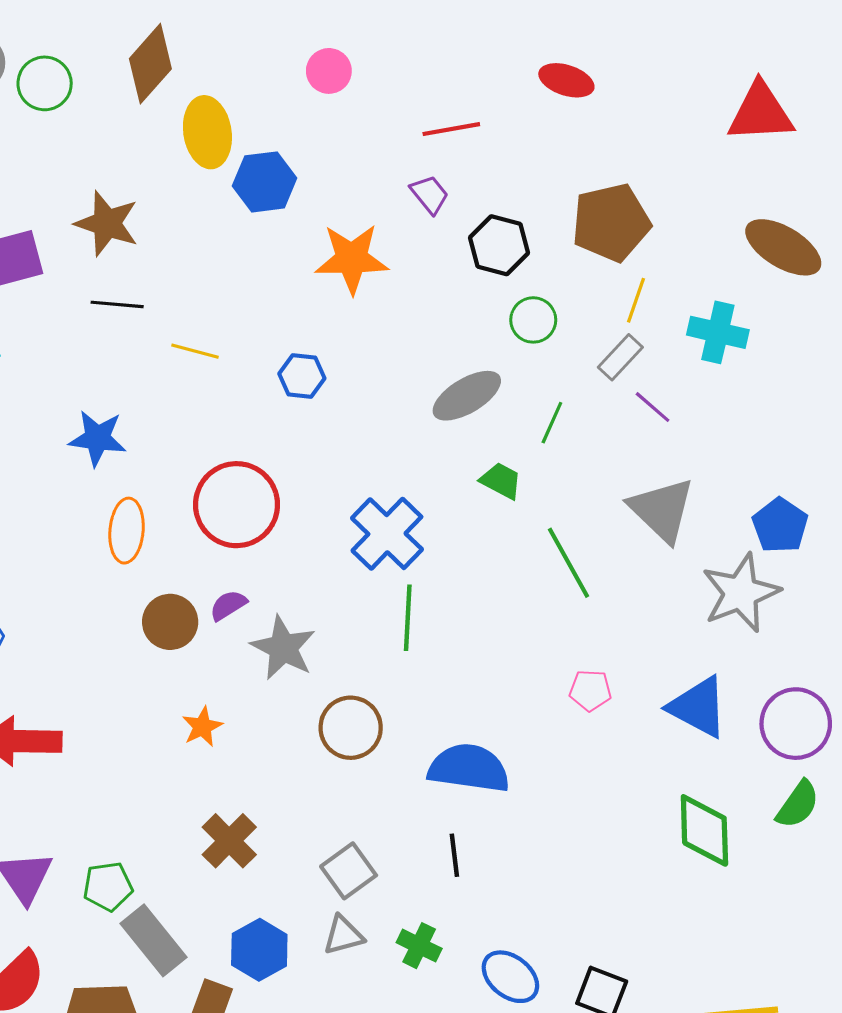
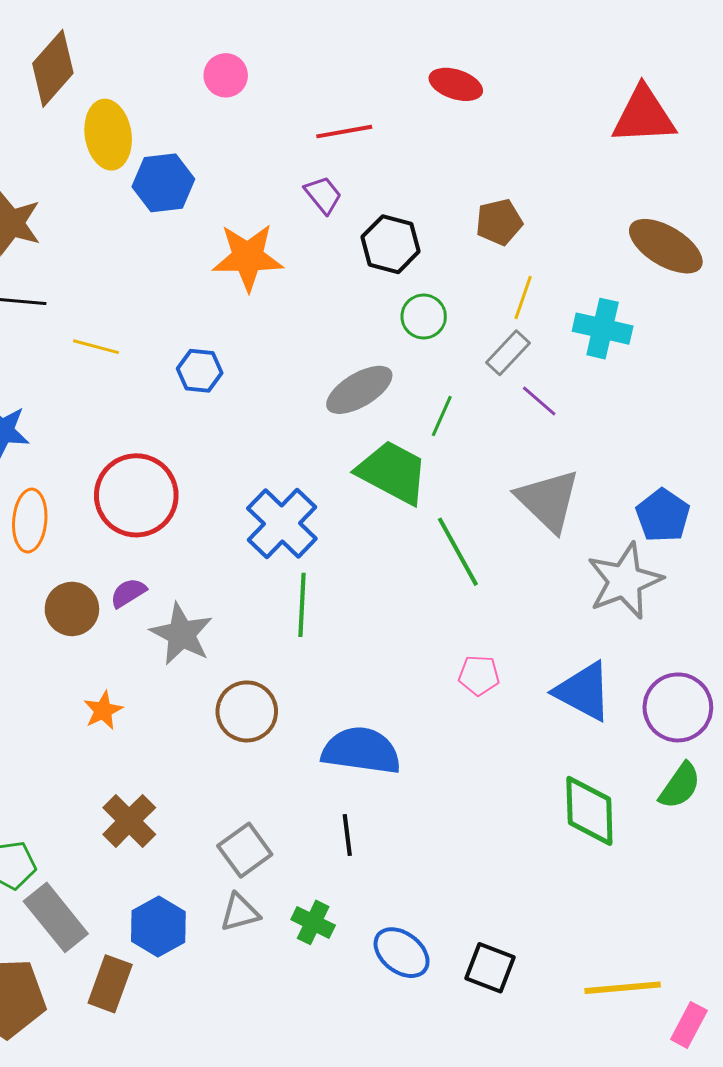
brown pentagon: (611, 222) -> (499, 222), size x0.6
green trapezoid: (501, 481) -> (392, 472), size x1.8

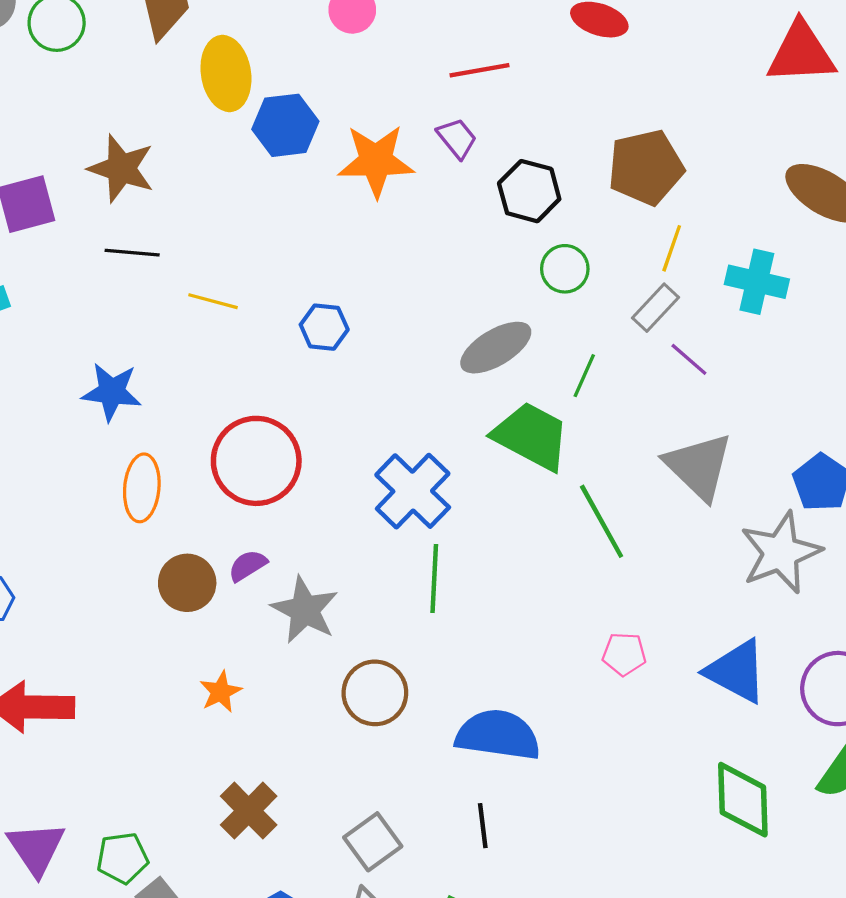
brown pentagon: (499, 222) -> (646, 167), size x1.5
orange star: (248, 257) -> (376, 161), moved

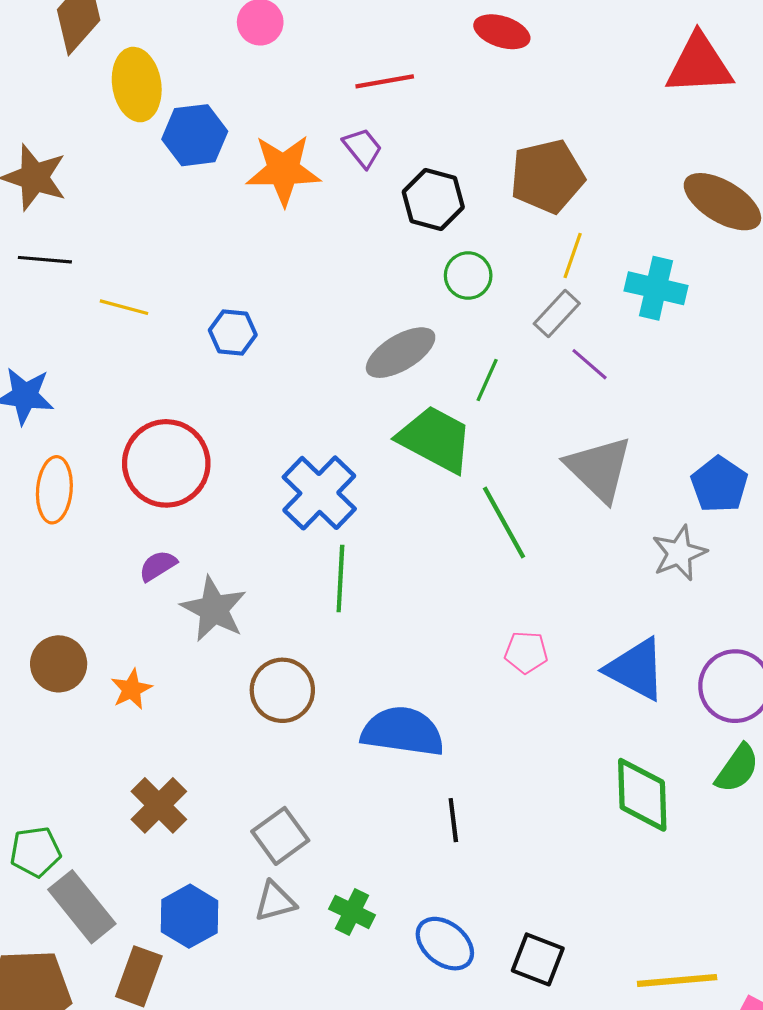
gray star: (781, 553) -> (679, 553), size x0.7
brown circle: (187, 583) -> (59, 664), moved
black line: (483, 826) -> (453, 820), moved

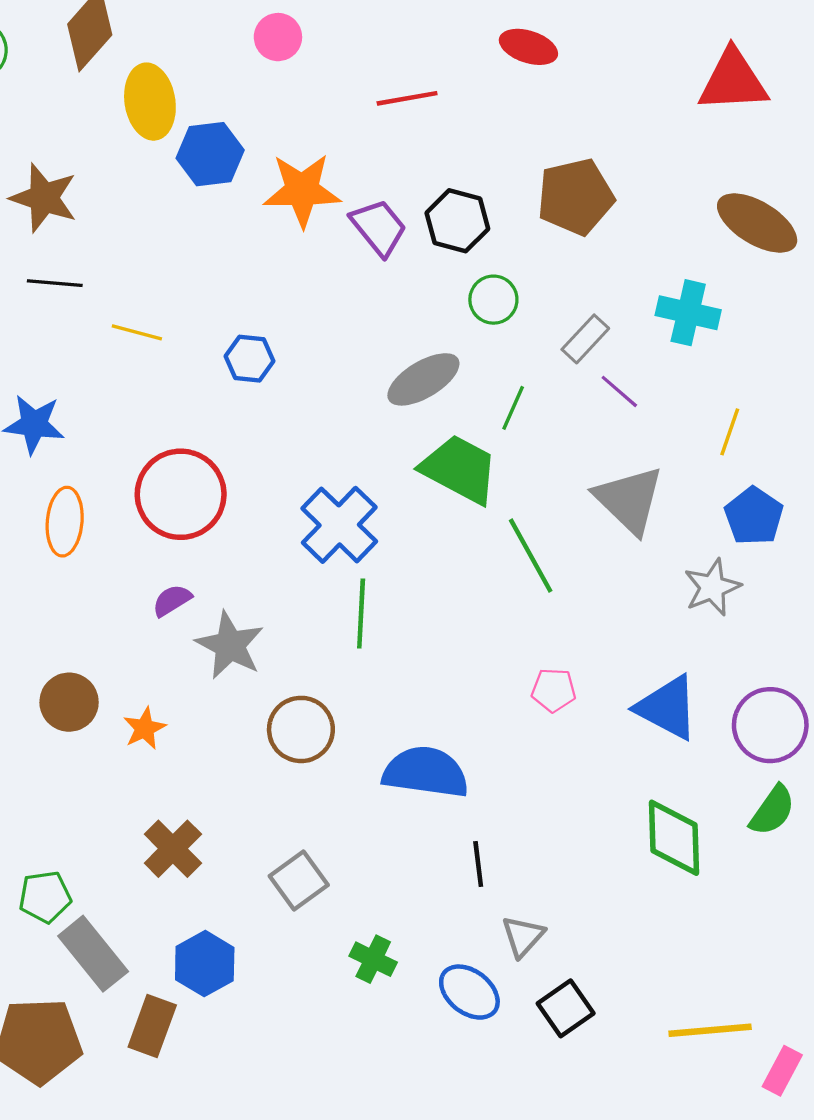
purple trapezoid: (363, 148) -> (379, 227), moved, size x1.4
yellow line: (573, 255) -> (730, 432), moved
gray triangle: (275, 901) -> (523, 936), moved, turned -33
black square: (538, 959) -> (566, 1008), turned 34

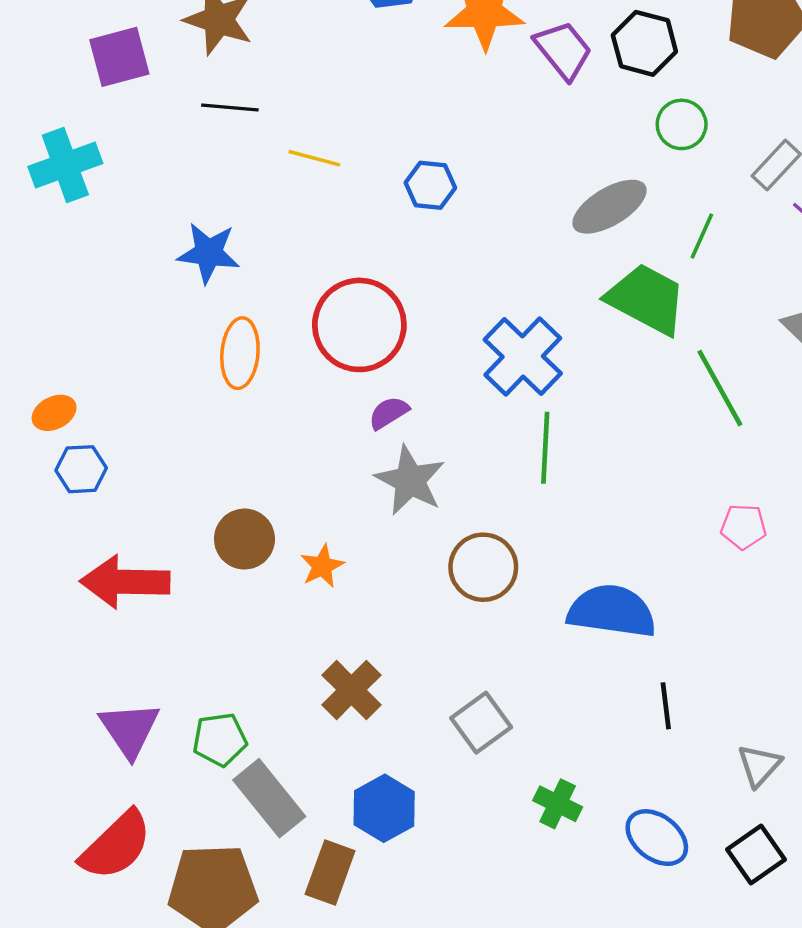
purple semicircle: (172, 600) -> (389, 413), moved
gray triangle: (523, 936) -> (759, 765), moved

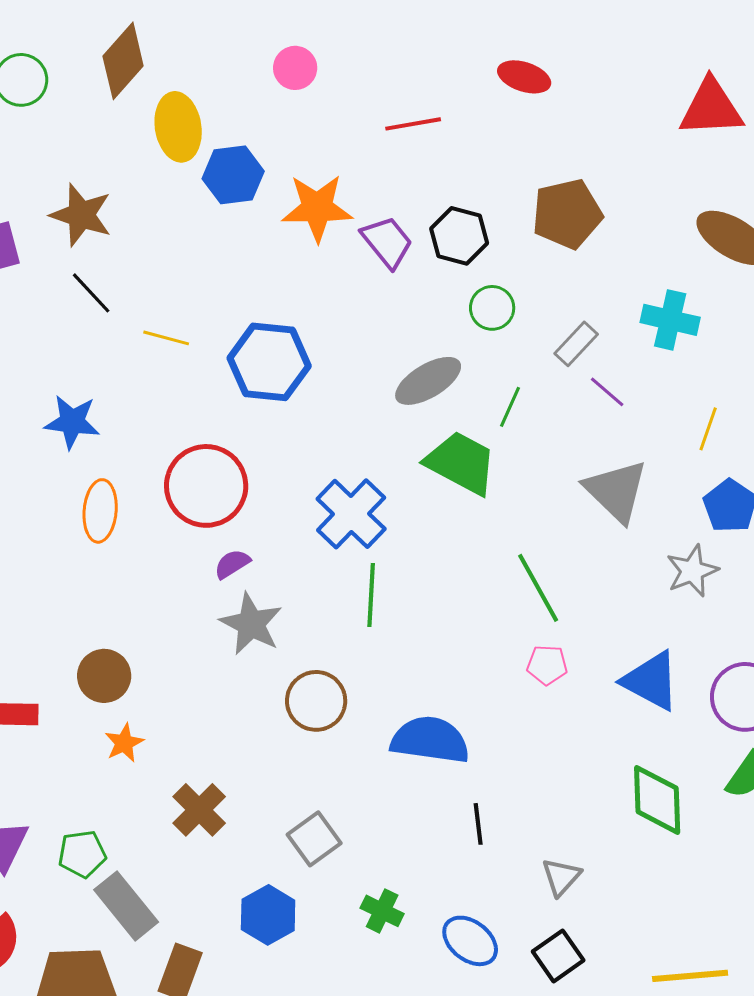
black line: (230, 108) -> (91, 293), turned 42
blue hexagon: (430, 185) -> (269, 362), size x1.8
green line: (720, 388) -> (538, 588), moved
orange star: (322, 566) -> (124, 743), moved
blue hexagon: (384, 808) -> (268, 915), moved

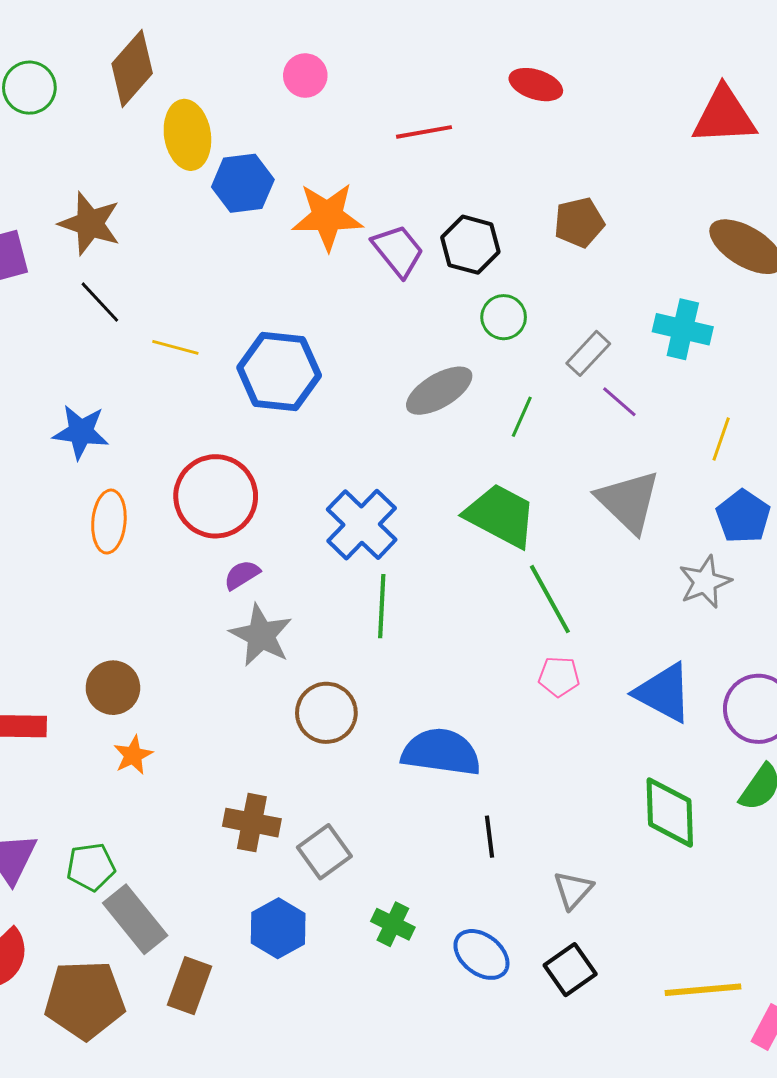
brown pentagon: (567, 214) -> (579, 223), size x0.7
green trapezoid: (461, 463) -> (501, 515), moved
brown cross: (199, 810) -> (252, 823), moved, turned -34

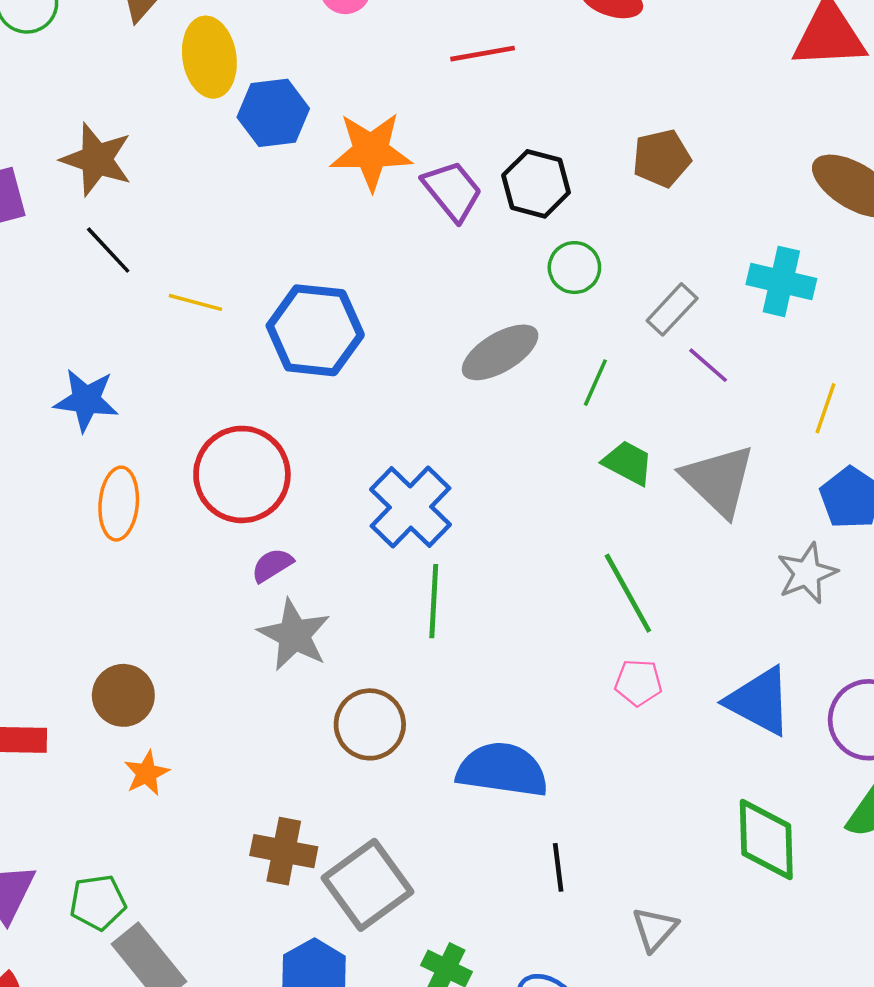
green trapezoid: (501, 515) -> (628, 463), moved, size x0.6
gray square: (324, 852) -> (367, 885), size x1.4

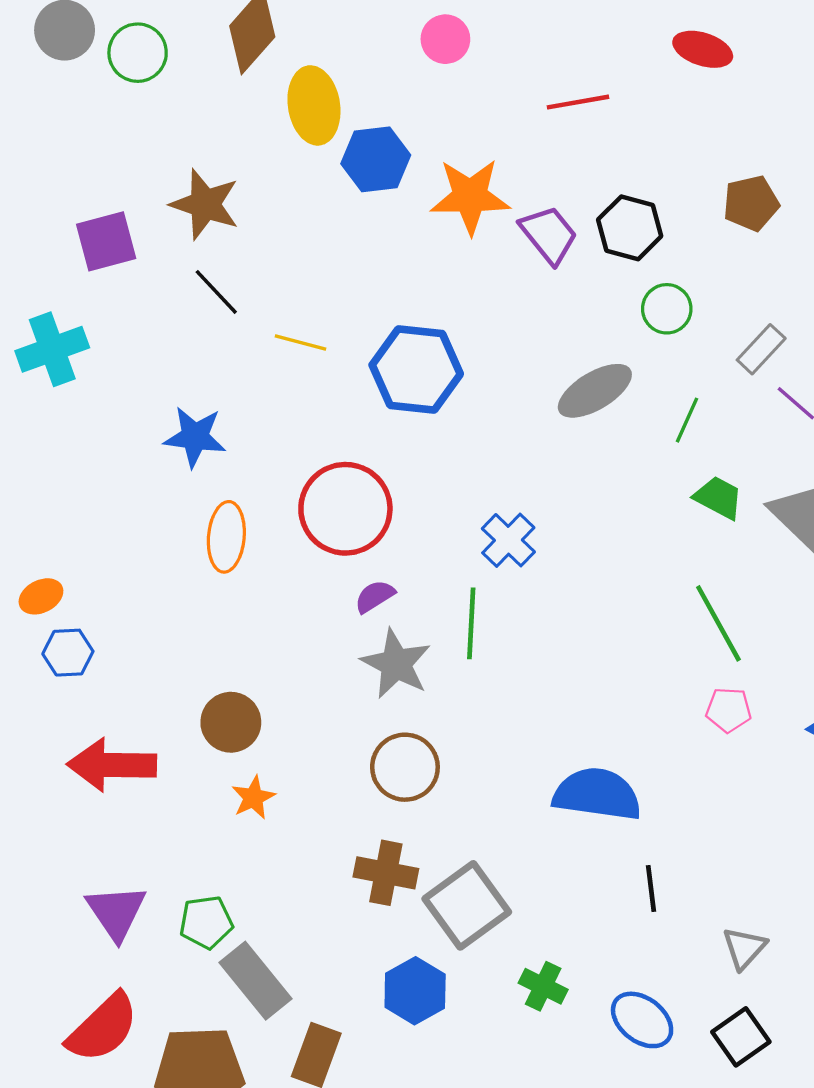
blue cross: (411, 507) -> (508, 540), size x0.7
green line: (434, 601) -> (471, 623), moved
brown circle: (370, 724) -> (405, 767), moved

